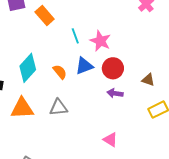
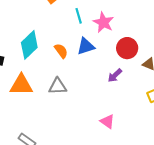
red circle: (113, 68) -> (127, 48), moved
purple arrow: (115, 93) -> (115, 75), turned -56

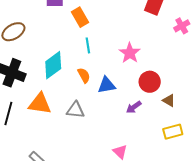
cyan line: (79, 16) -> (88, 45), moved
blue triangle: (86, 46) -> (106, 85), moved

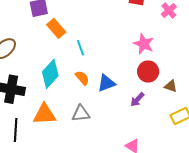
orange rectangle: (80, 17) -> (56, 28), moved
pink star: (130, 53) -> (144, 44), moved

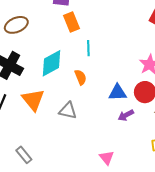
blue triangle: (106, 83) -> (118, 93), moved
orange triangle: (44, 114) -> (33, 100), turned 35

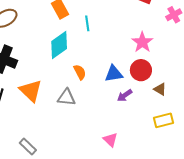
cyan line: (88, 48) -> (87, 23), moved
cyan diamond: (51, 63) -> (59, 45), moved
orange semicircle: (81, 77) -> (80, 72), moved

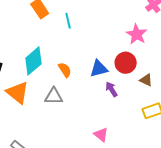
pink star: (142, 42) -> (137, 34), moved
cyan diamond: (59, 45) -> (33, 61), moved
purple arrow: (125, 95) -> (111, 89), turned 98

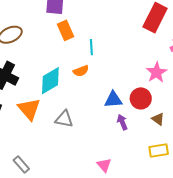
orange semicircle: (65, 70) -> (81, 71), moved, turned 91

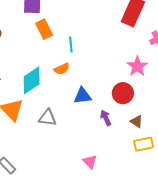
blue triangle: (113, 100) -> (83, 96), moved
brown triangle: (158, 119) -> (137, 121), moved

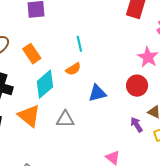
orange rectangle: (44, 29) -> (32, 54), moved
purple arrow: (106, 118) -> (137, 125), moved

